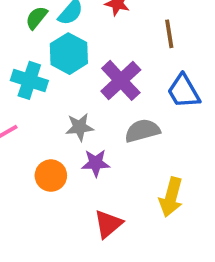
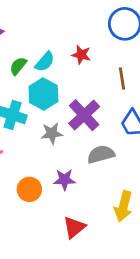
gray star: (80, 127) -> (52, 133), moved

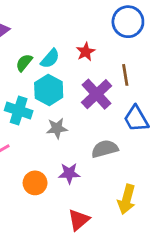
red star: (81, 55) -> (86, 52), turned 30
purple cross: (84, 115) -> (97, 94), moved

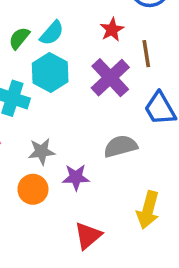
red star: (86, 52) -> (112, 30), moved
gray star: (57, 128) -> (42, 151), moved

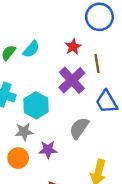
cyan hexagon: (50, 73) -> (36, 105), moved
gray semicircle: (121, 146) -> (79, 128), turned -40

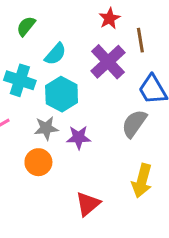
cyan semicircle: (31, 49) -> (55, 54), moved
gray semicircle: (79, 128) -> (134, 124), moved
purple star: (48, 150) -> (79, 137), moved

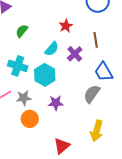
red star: (109, 18) -> (66, 26), moved
cyan semicircle: (55, 54) -> (52, 49), moved
purple cross: (108, 62) -> (75, 54), size x0.7
gray star: (46, 128) -> (24, 98), moved

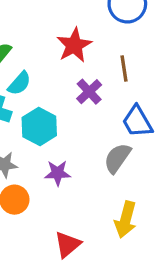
red star: (66, 26) -> (74, 45), size x1.5
cyan semicircle: (52, 49) -> (19, 83), moved

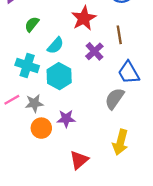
cyan semicircle: (19, 83) -> (55, 45), moved
purple star: (58, 173) -> (66, 119), moved

